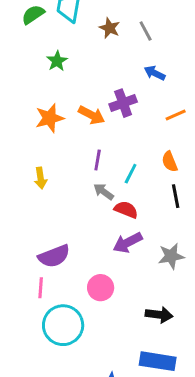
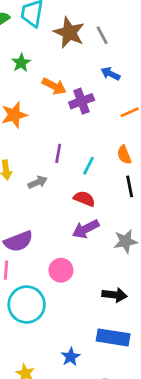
brown star: (110, 28) -> (69, 32), size x1.6
orange arrow: (92, 115) -> (54, 86), moved
gray arrow: (104, 192) -> (38, 182), moved, turned 120

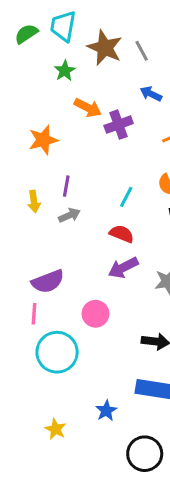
green star: (21, 63) -> (65, 71), moved
purple line: (58, 153) -> (66, 186), moved

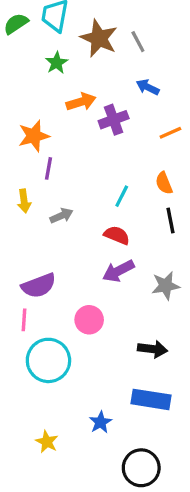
orange arrow: (88, 108) -> (81, 102), turned -44
purple line: (66, 186) -> (48, 168), moved

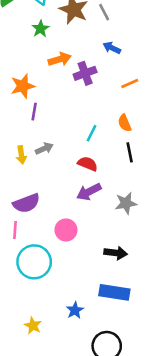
yellow arrow: (24, 201) -> (21, 155), moved

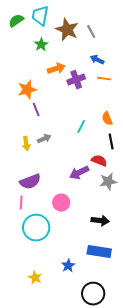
orange line: (130, 83) -> (104, 79), moved, turned 32
purple line: (34, 112) -> (36, 110), turned -32
red semicircle: (88, 164) -> (99, 161), moved

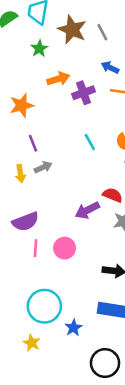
purple line: (36, 110) -> (33, 143), moved
cyan line: (81, 127) -> (90, 142), moved, turned -56
pink line: (21, 203) -> (36, 248), moved
cyan circle: (36, 228) -> (44, 306), moved

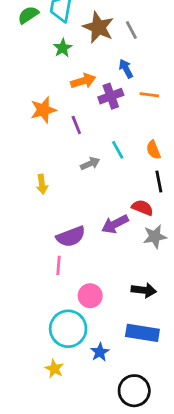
blue arrow: (110, 67) -> (126, 69), moved, turned 36
purple line: (33, 143) -> (76, 125), moved
gray arrow: (43, 167) -> (90, 164), moved
purple semicircle: (25, 222) -> (71, 237), moved
pink circle: (65, 248) -> (90, 296), moved

